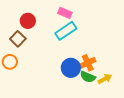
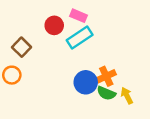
red circle: (28, 21) -> (54, 25), moved
yellow arrow: (105, 79) -> (127, 96), turned -88

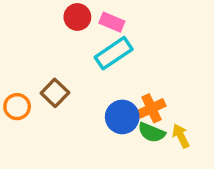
red circle: (54, 25) -> (77, 17), moved
brown square: (21, 47) -> (55, 93), moved

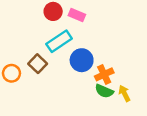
cyan rectangle: (114, 53) -> (59, 41), moved
blue circle: (122, 117) -> (82, 60), moved

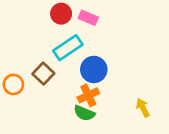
orange cross: (104, 74) -> (88, 95), moved
green semicircle: (104, 91) -> (84, 113), moved

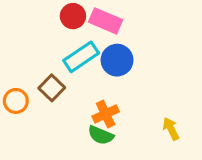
pink rectangle: (88, 18) -> (106, 21), size x1.4
blue circle: (94, 69) -> (117, 60), moved

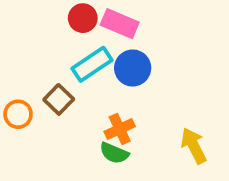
yellow arrow: (171, 129) -> (194, 146), size x1.4

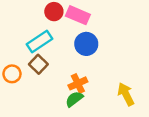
cyan rectangle: (92, 64) -> (40, 42), moved
green semicircle: (114, 153) -> (74, 99), turned 120

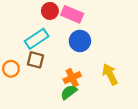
brown square: (38, 64) -> (35, 60), turned -30
yellow arrow: (126, 94) -> (110, 74), moved

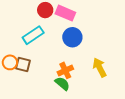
brown square: (35, 60) -> (23, 64), moved
green semicircle: (69, 92) -> (62, 84), turned 77

